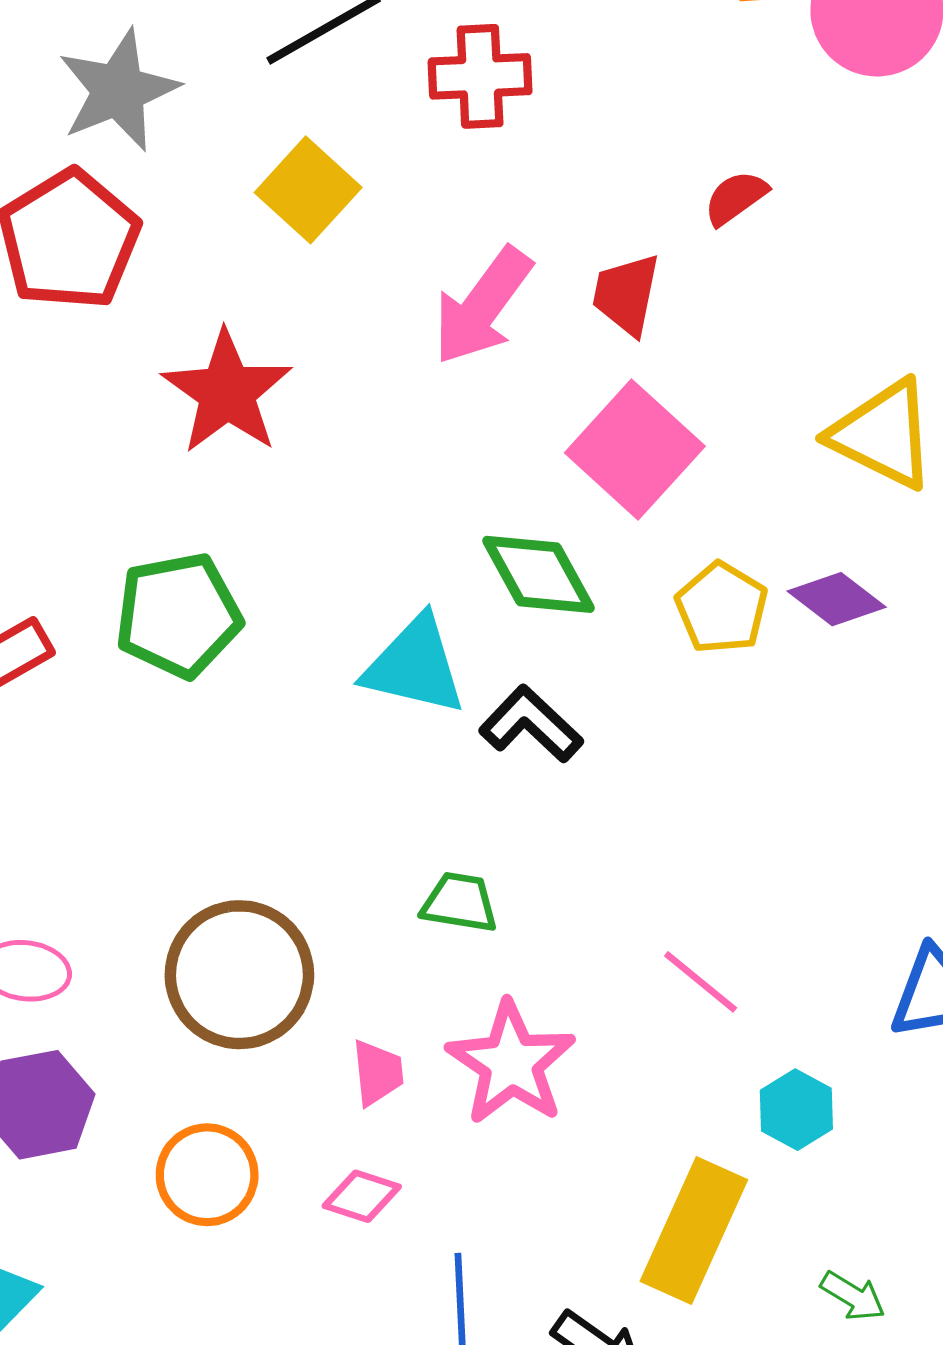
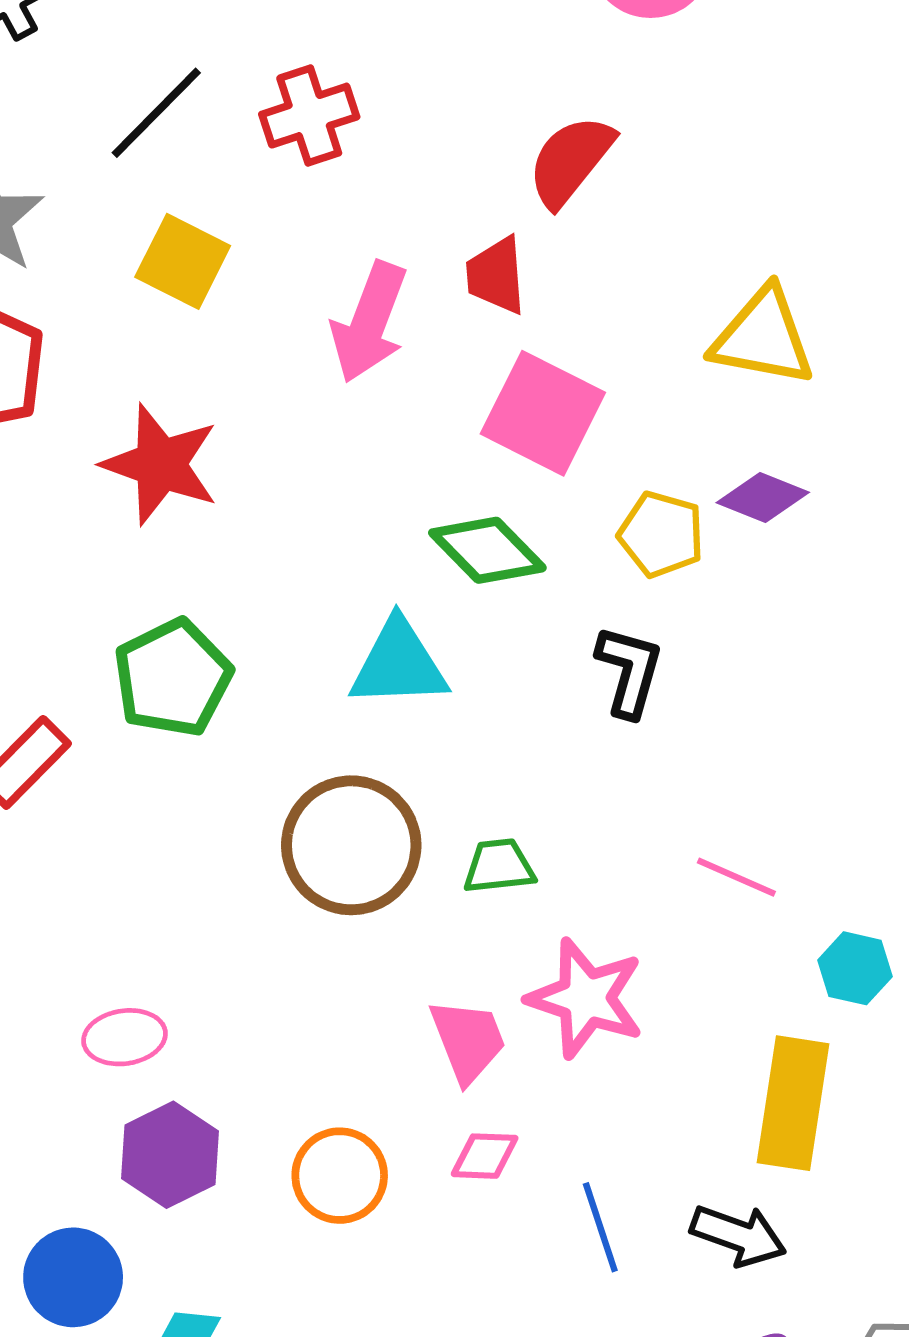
red semicircle: (736, 198) -> (571, 161), size x1.6
black L-shape: (531, 724) -> (629, 671), moved, turned 78
brown circle: (239, 975) -> (351, 845), moved
pink trapezoid: (378, 1073) -> (468, 1041), size x1.4

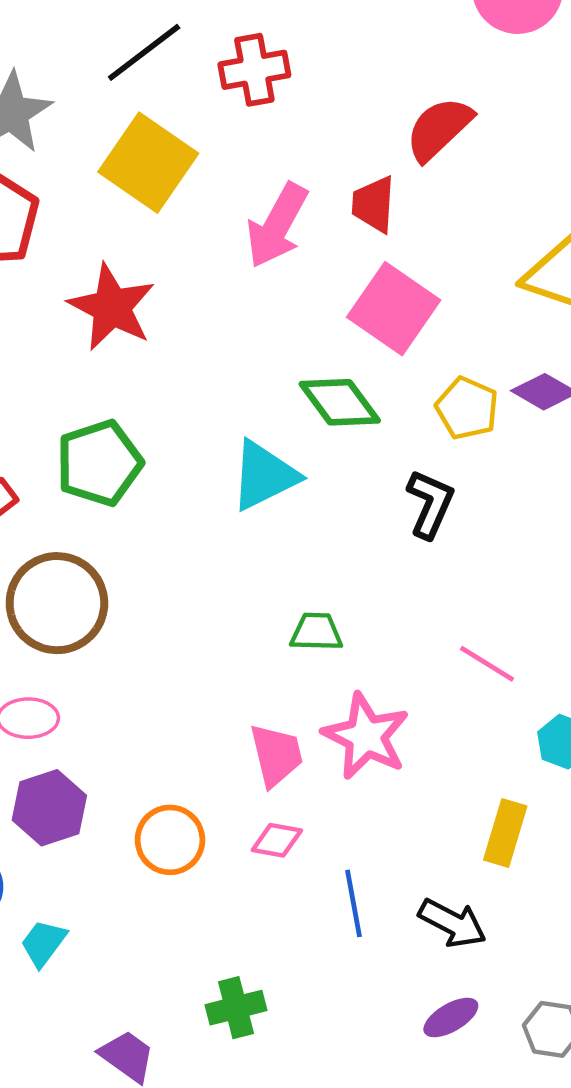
yellow square: (183, 261) -> (148, 163), size x1.4
cyan triangle: (399, 664) -> (264, 475), turned -32
brown circle: (351, 845) -> (57, 603), moved
yellow rectangle: (793, 1103) -> (505, 833), size x0.7

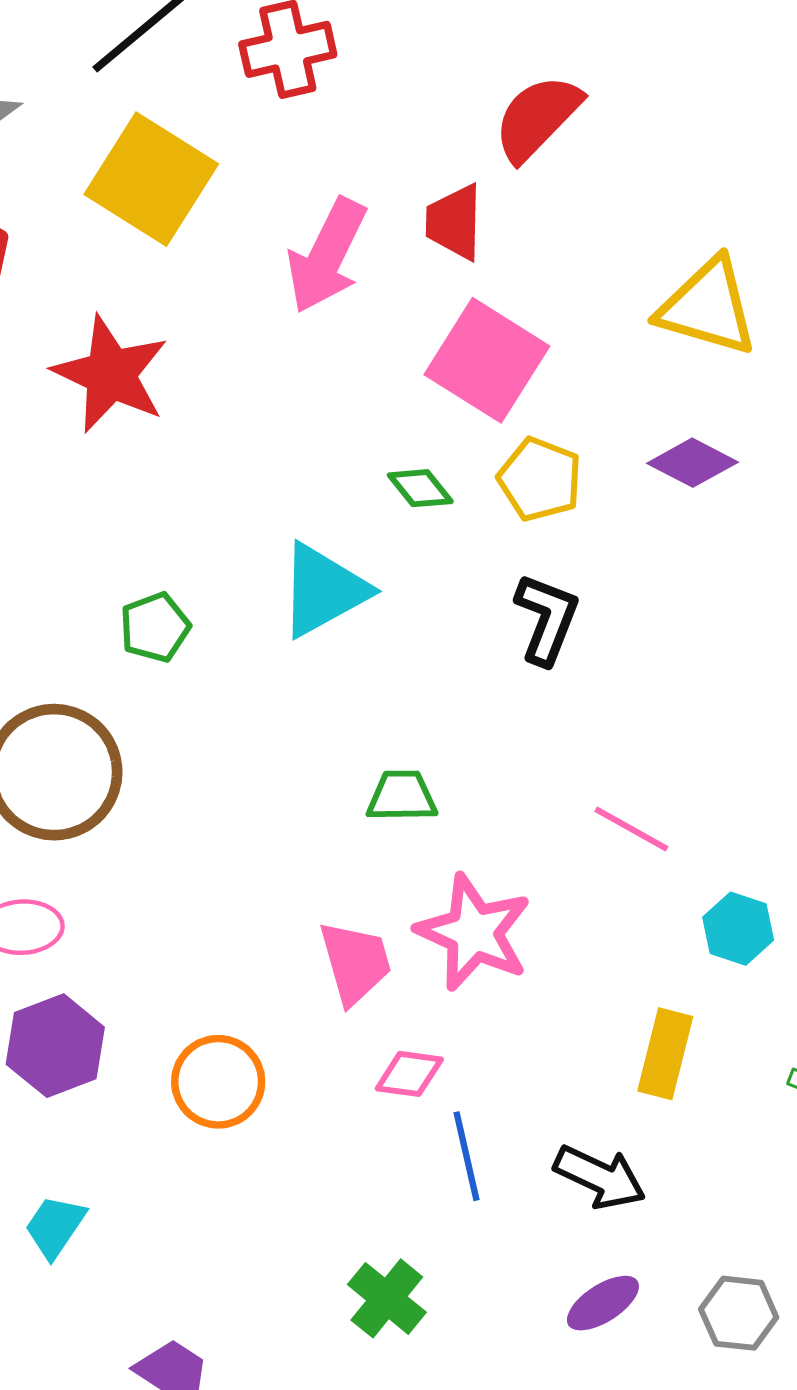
green diamond: (340, 402) -> (420, 488), size x0.6
yellow pentagon: (467, 408) -> (540, 479), moved
green pentagon: (99, 463) -> (155, 627), moved, size x0.6
pink diamond: (277, 840) -> (409, 1074), moved
green cross: (236, 1008) -> (387, 1298), moved, turned -34

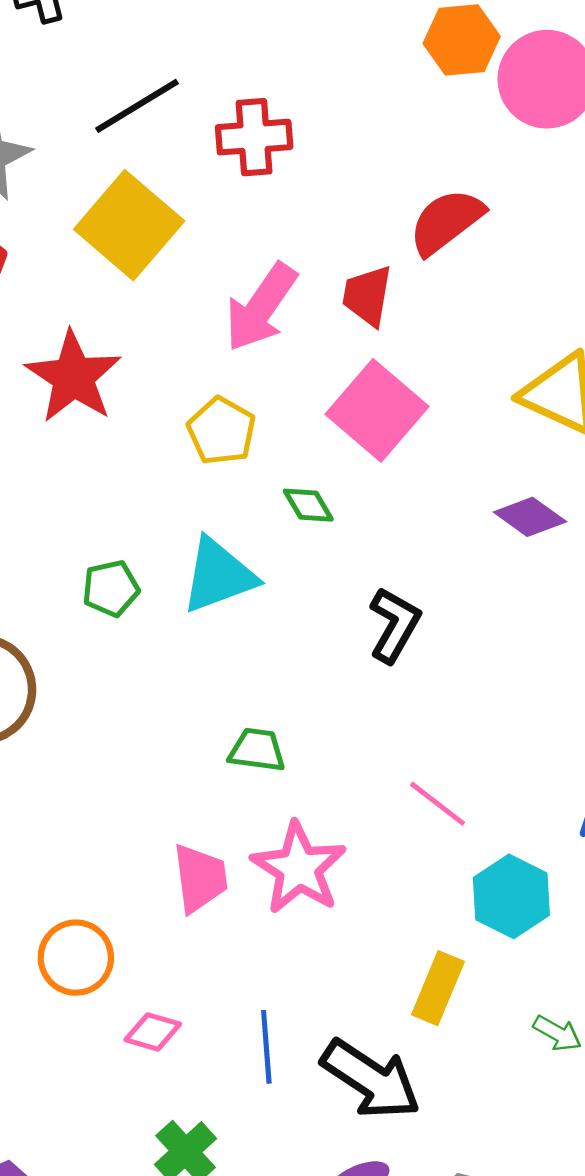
yellow pentagon: (540, 479) -> (222, 431), moved
green pentagon: (155, 627) -> (111, 588), moved
cyan hexagon: (738, 929) -> (511, 896), size x1.4
pink diamond: (409, 1074) -> (153, 1032), moved
black arrow: (600, 1177) -> (371, 1079), size x1.4

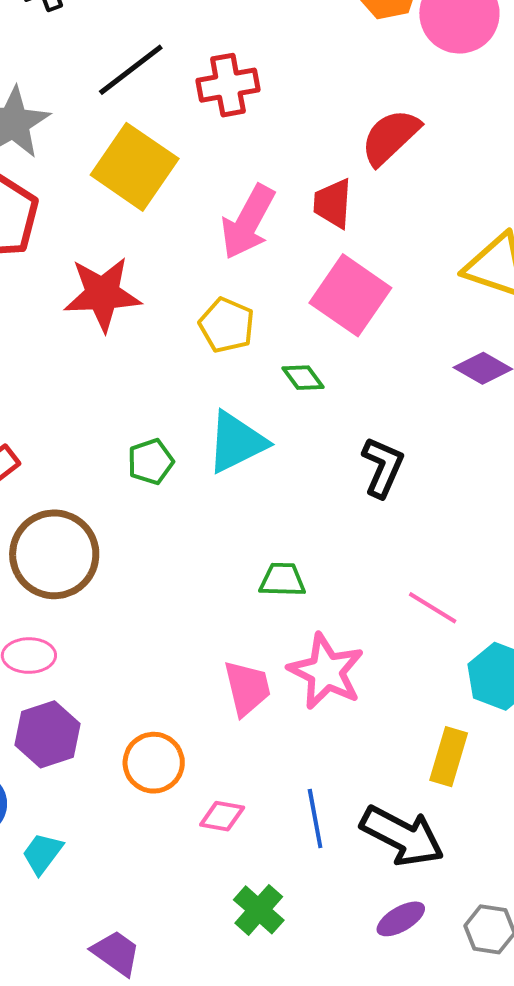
red star: (73, 377) -> (102, 294), turned -30

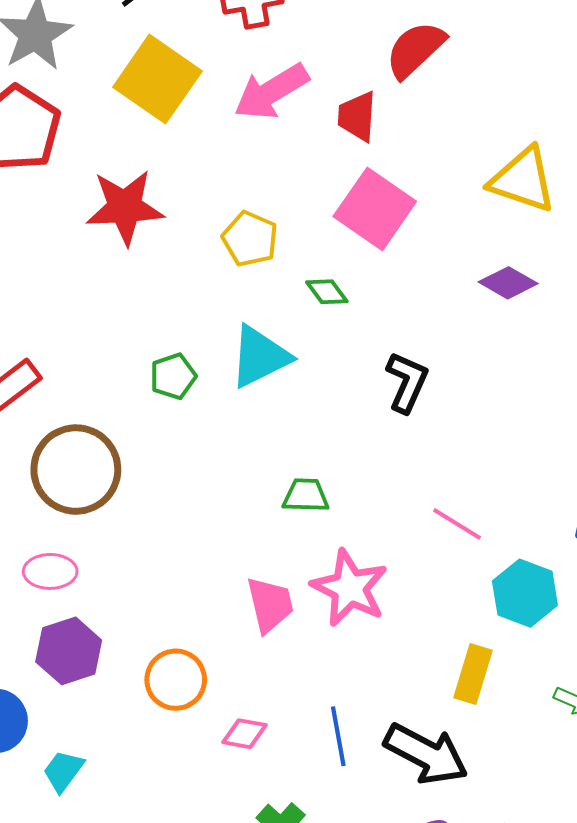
pink arrow: (248, 222) -> (271, 92), moved, turned 30

